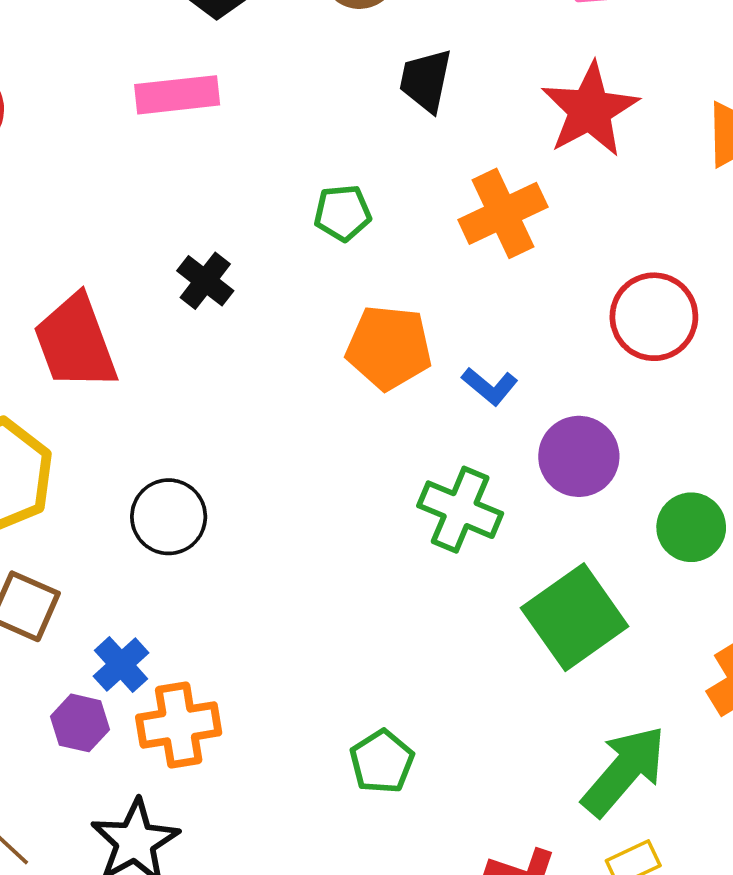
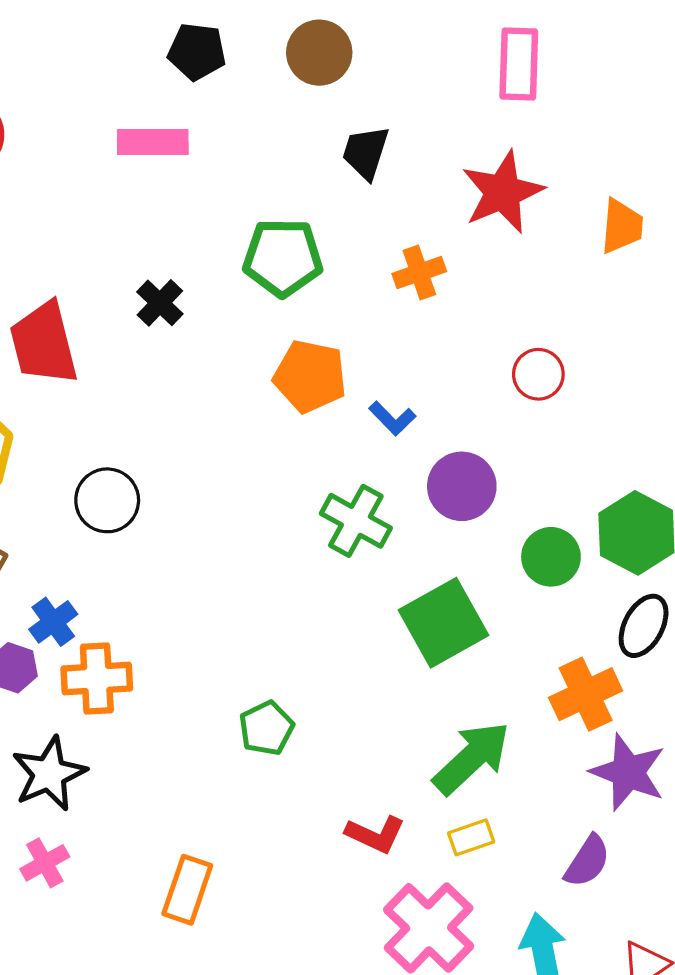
green pentagon: (342, 213) -> (283, 258), size x1.6
orange cross: (503, 213) -> (419, 272), size x0.7
red circle: (654, 317) -> (538, 374), size x0.7

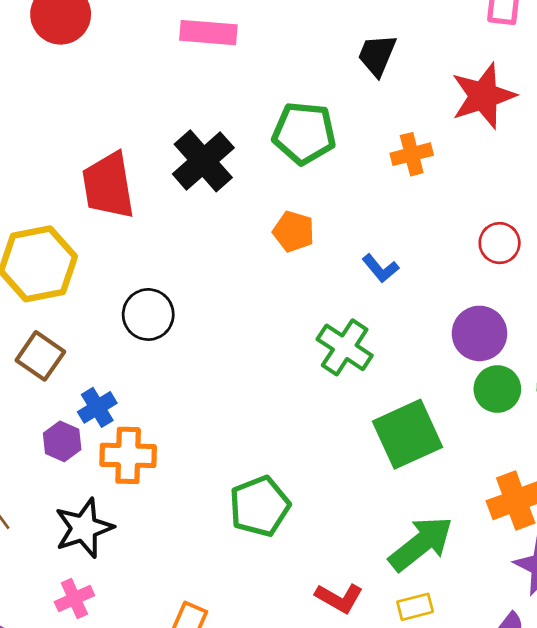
black cross: (160, 303) -> (203, 161), size x1.6
orange pentagon: (310, 376) -> (294, 231), moved, size x0.7
purple circle: (462, 486) -> (479, 333), moved
green pentagon: (266, 728) -> (260, 506), size x1.4

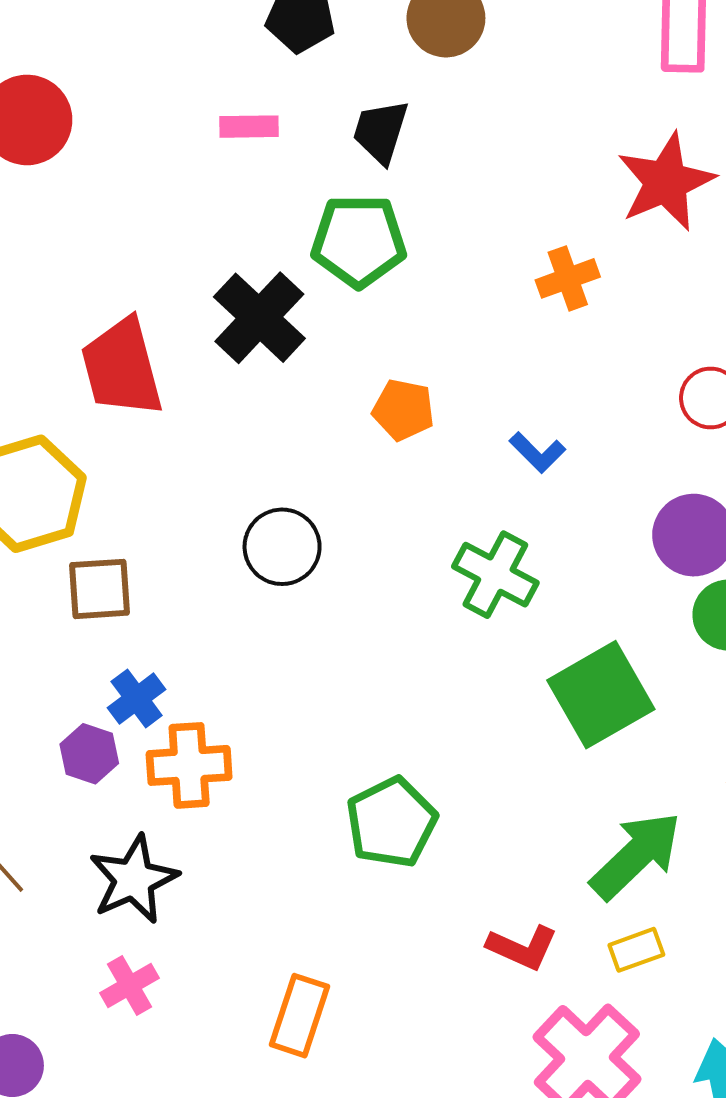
pink rectangle: (208, 33) -> (249, 127), size x0.7
black trapezoid: (377, 55) -> (381, 132), moved
green pentagon: (304, 133) -> (359, 241), moved
black circle: (148, 314) -> (282, 547), moved
brown square: (40, 356) -> (99, 589), moved, turned -33

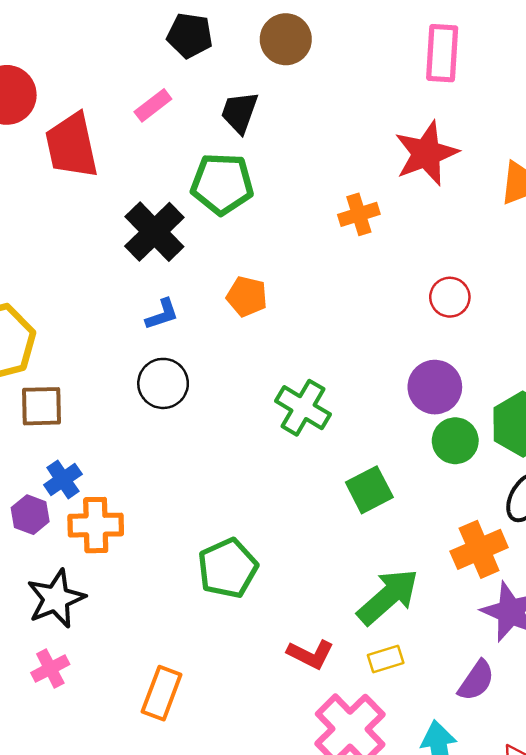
pink rectangle: (249, 127) -> (153, 105), turned -39
red trapezoid: (122, 368) -> (72, 146), moved
blue L-shape: (537, 452) -> (162, 314), moved, turned -66
green square: (601, 695) -> (369, 490), size x0.7

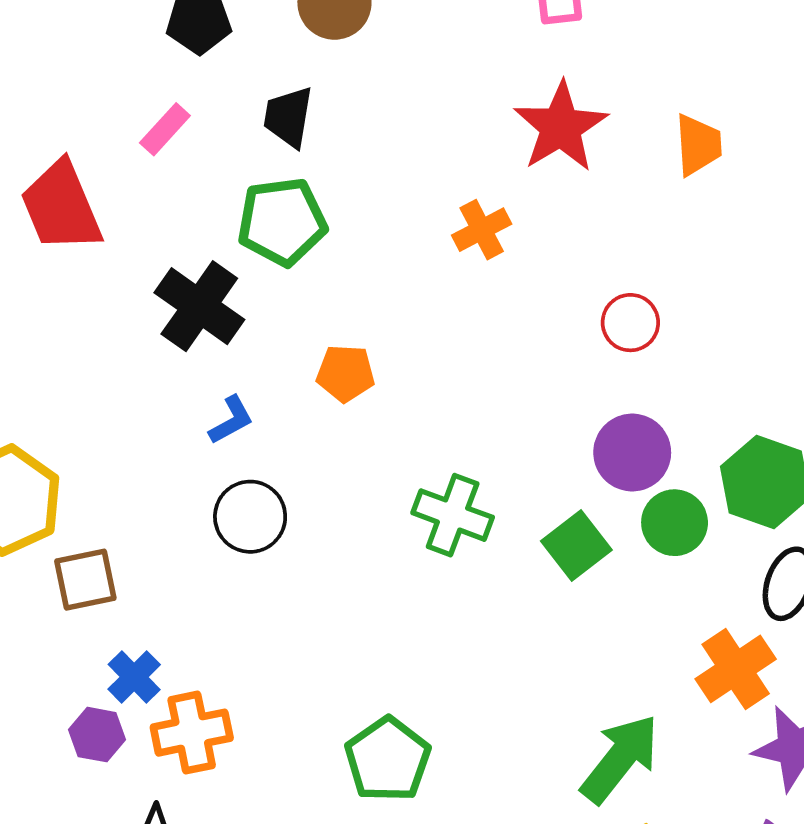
green square: (369, 490) -> (576, 545), moved

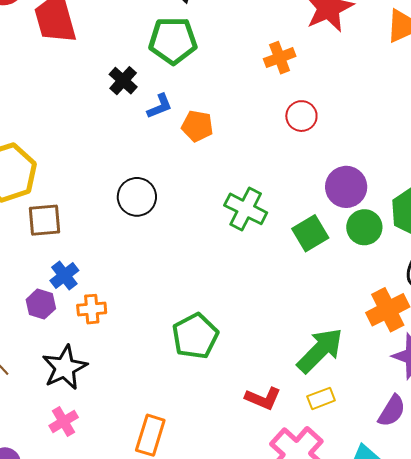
black cross: (199, 306) -> (123, 81), size x0.6
red circle: (630, 323) -> (301, 116), moved
blue L-shape: (231, 420) -> (160, 106), moved
orange cross: (192, 733) -> (92, 309), size x0.7

